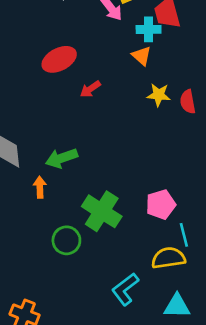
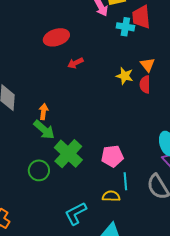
orange triangle: (141, 56) -> (148, 65), moved
green arrow: (62, 158) -> (44, 130), moved, turned -130
orange arrow: (40, 187) -> (44, 112), moved
yellow semicircle: (168, 258) -> (111, 196), size x0.7

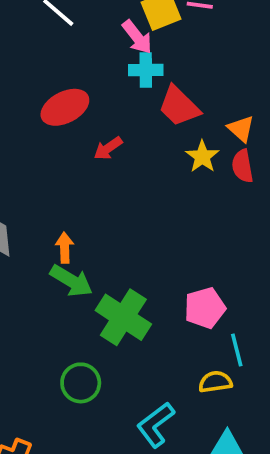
red trapezoid: (141, 17) -> (179, 106), moved, turned -30
cyan cross: (125, 27) -> (146, 70), moved
yellow star: (125, 76) -> (202, 157), turned 30
green circle: (39, 170) -> (81, 383), moved

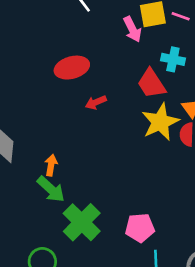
cyan cross: (146, 70) -> (173, 59), moved
yellow star: (202, 157) -> (160, 122), size x1.6

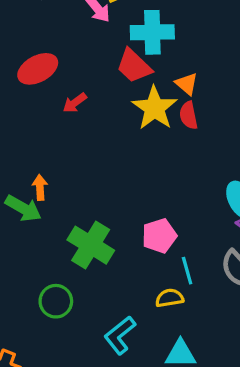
cyan cross: (173, 59) -> (152, 32), size x1.5
green arrow: (51, 189) -> (23, 208), moved

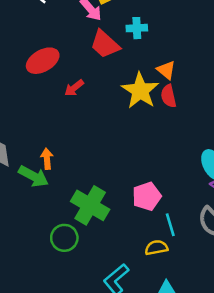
cyan cross: (152, 32) -> (137, 28), size x0.6
red trapezoid: (134, 66) -> (105, 44), moved
green circle: (56, 301) -> (64, 238), moved

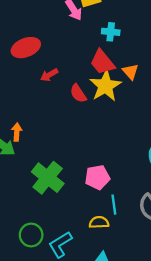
red trapezoid: (105, 44) -> (102, 62), moved
red semicircle: (168, 96) -> (78, 93), moved, turned -30
green circle: (64, 238) -> (31, 235), moved

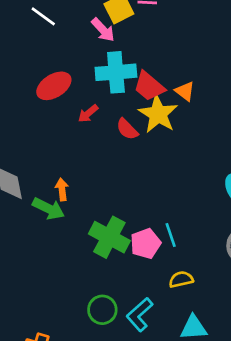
cyan cross: (111, 32) -> (116, 72), moved, size x1.8
pink pentagon: (97, 177) -> (145, 244), moved
cyan line: (114, 205) -> (171, 235), moved

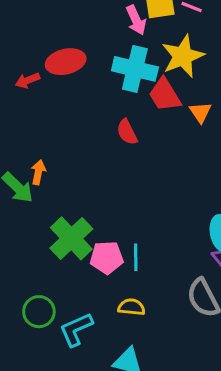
red arrow: (88, 114) -> (28, 80), moved
yellow star: (158, 114) -> (183, 56), moved

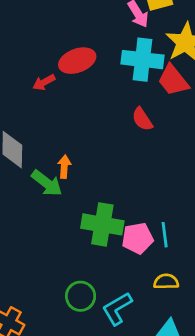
green cross: (71, 238) -> (102, 224), turned -30

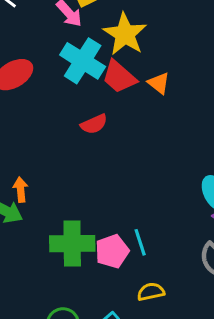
cyan cross: (142, 60) -> (83, 61), turned 36
red semicircle: (142, 119) -> (94, 124), turned -70

